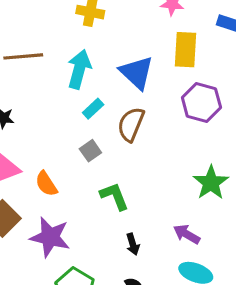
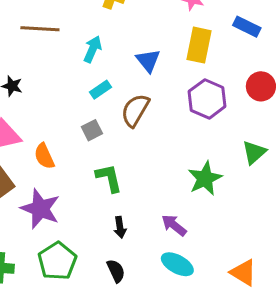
cyan arrow: (79, 69) -> (93, 49), size x0.7
blue triangle: (137, 73) -> (148, 61), size x0.7

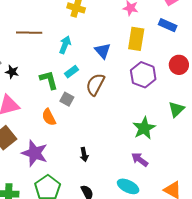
gray square: (92, 130) -> (67, 99), turned -32
orange semicircle: (44, 156) -> (49, 117), moved
green L-shape: (109, 178) -> (49, 80), moved
purple arrow: (174, 225) -> (140, 160), moved
black arrow: (120, 227) -> (84, 155), moved

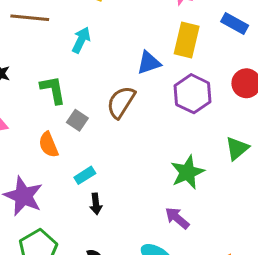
blue triangle: (103, 51) -> (149, 63), moved, turned 48
cyan rectangle: (71, 72) -> (85, 175), moved

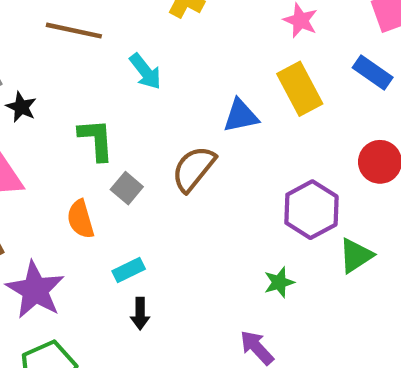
cyan arrow: (81, 40) -> (145, 71), turned 110
yellow rectangle: (187, 40) -> (300, 89), turned -48
purple hexagon: (193, 94) -> (311, 210), moved
green star: (187, 172) -> (279, 282), size x0.6

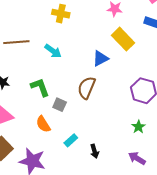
black arrow: (140, 314) -> (95, 151), moved

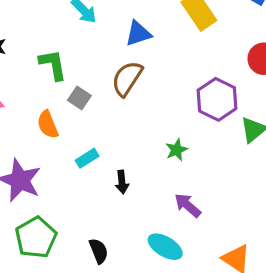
blue triangle: (101, 58) -> (138, 34), moved
green star: (139, 127) -> (176, 150), moved

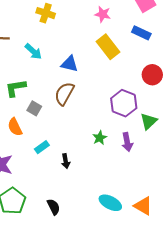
blue triangle: (138, 34) -> (70, 64), turned 36
green L-shape: (53, 65) -> (16, 88), turned -85
purple arrow: (188, 205) -> (127, 142), moved, turned -138
cyan ellipse: (165, 247) -> (110, 203), moved

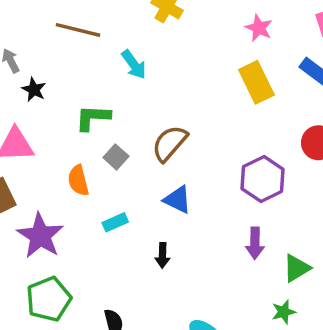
blue triangle: (70, 64) -> (178, 200), moved
green triangle: (149, 121) -> (297, 268), moved
green star: (100, 138) -> (284, 312), moved
black arrow: (66, 161) -> (163, 255), moved

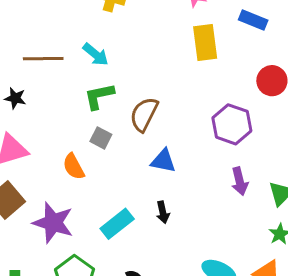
brown line: (78, 30) -> (43, 59), moved
yellow rectangle: (256, 82) -> (205, 43), turned 33
green L-shape: (93, 118) -> (99, 96), moved
cyan rectangle: (115, 222) -> (117, 224), moved, size x1.5

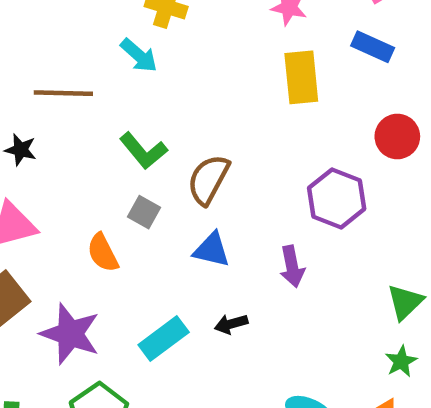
cyan arrow: (96, 54) -> (139, 55), moved
green L-shape: (99, 96) -> (143, 151), turned -120
blue triangle: (163, 161) -> (212, 250), moved
purple arrow: (240, 181) -> (292, 267), moved
black arrow: (163, 212) -> (231, 324), turned 85

